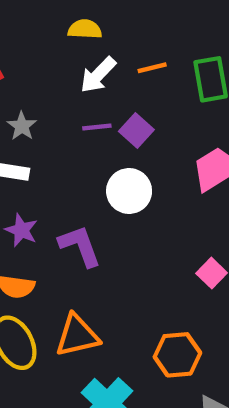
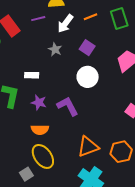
gray star: (22, 126) -> (55, 49), moved
purple line: (97, 127) -> (38, 19), moved
orange triangle: (77, 336) -> (88, 147), moved

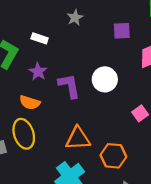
purple square: (87, 48) -> (122, 31), moved, turned 35
white circle: (88, 77) -> (105, 79), moved

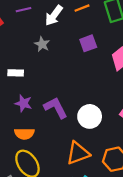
white circle: (105, 79) -> (90, 116), moved

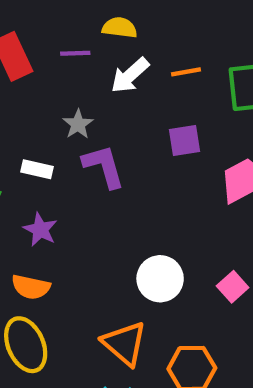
gray star: (42, 44) -> (78, 124), moved
purple L-shape: (56, 108) -> (104, 166), moved
orange triangle: (78, 153) -> (124, 343), turned 50

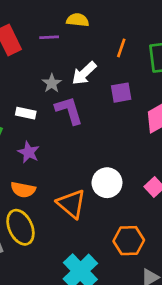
orange line: (186, 72) -> (121, 48), turned -60
white arrow: (130, 75) -> (84, 73), moved
orange triangle: (124, 343) -> (71, 204), moved

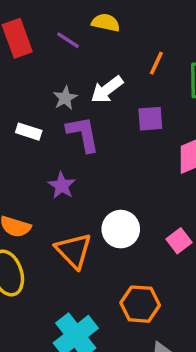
purple line: (49, 37) -> (68, 40), turned 30
purple star: (29, 152) -> (62, 186), moved

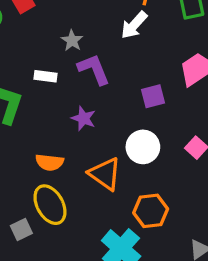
white arrow: (107, 90) -> (134, 25), moved
purple square: (150, 119) -> (153, 96), moved
orange hexagon: (140, 304) -> (151, 211), moved

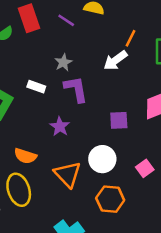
orange hexagon: (151, 211) -> (110, 199), moved

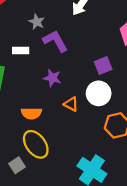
purple square: (119, 120) -> (103, 66), moved
orange triangle: (68, 174) -> (71, 104), moved, size x0.6

